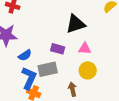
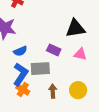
yellow circle: (88, 70) -> (78, 90), moved
brown arrow: (72, 89) -> (53, 91), moved

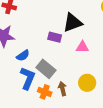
purple rectangle: (54, 50) -> (55, 37), moved
gray rectangle: (40, 69) -> (46, 69), turned 54
orange cross: (23, 90) -> (45, 92), moved

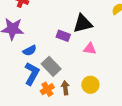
orange cross: (45, 92) -> (47, 89), turned 32

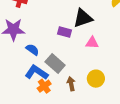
blue semicircle: (30, 51) -> (32, 50), turned -112
blue L-shape: (32, 74) -> (37, 72), turned -80
orange cross: (47, 89) -> (44, 86), moved

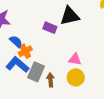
pink triangle: (92, 43) -> (75, 59), moved
gray rectangle: (55, 64) -> (36, 72), moved, turned 66
orange cross: (44, 86) -> (25, 51), moved

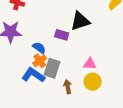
blue semicircle: (16, 42) -> (39, 48), moved
gray rectangle: (36, 72) -> (52, 68), moved

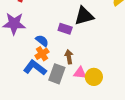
pink triangle: (90, 64) -> (80, 73), moved
gray rectangle: (52, 68) -> (57, 74), moved
brown arrow: (68, 87) -> (69, 57), moved

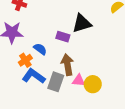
orange cross: (42, 54) -> (25, 60), moved
brown arrow: (69, 57) -> (67, 65), size x1.5

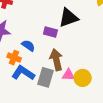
orange cross: (25, 60) -> (14, 58), turned -32

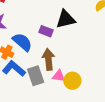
blue semicircle: (28, 46) -> (22, 42), size x1.5
gray rectangle: (45, 77) -> (36, 76), turned -42

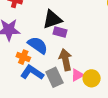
black triangle: (66, 19) -> (52, 19), moved
pink triangle: (59, 76) -> (77, 75), turned -32

